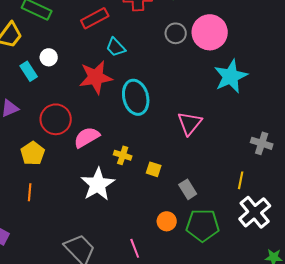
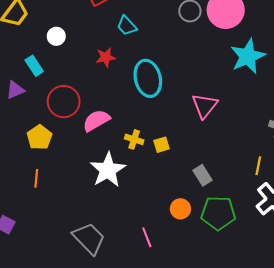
cyan rectangle: (29, 71) -> (34, 66), moved
red star: (96, 77) -> (106, 57), size x0.6
yellow square: (154, 169) -> (161, 145), moved, turned -35

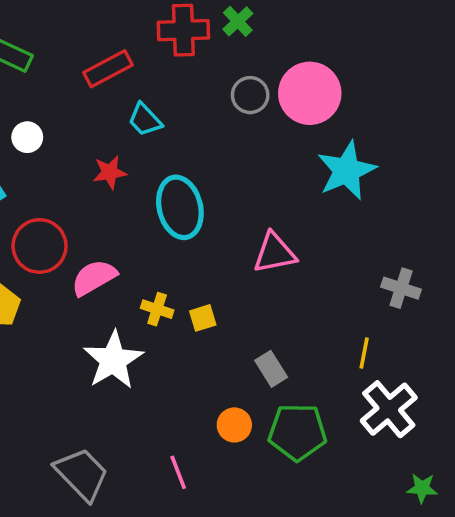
pink triangle: (205, 106) -> (275, 253), turned 40

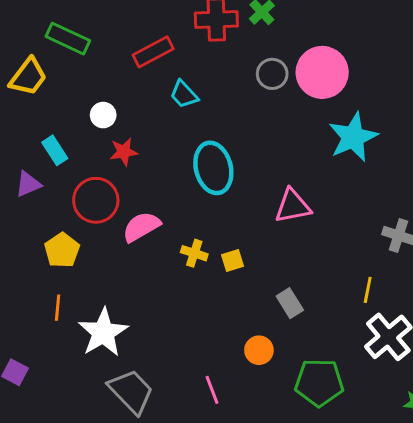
white circle: (27, 137) -> (103, 115), moved
red star: (110, 172) -> (124, 152), moved
white star: (113, 360) -> (103, 333), moved
green pentagon: (297, 432) -> (319, 383), moved

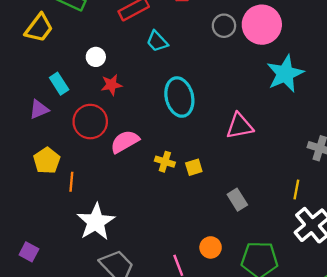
yellow pentagon: (62, 250) -> (47, 161), moved
orange line: (58, 308) -> (71, 182), moved
orange circle: (259, 350) -> (211, 247), moved

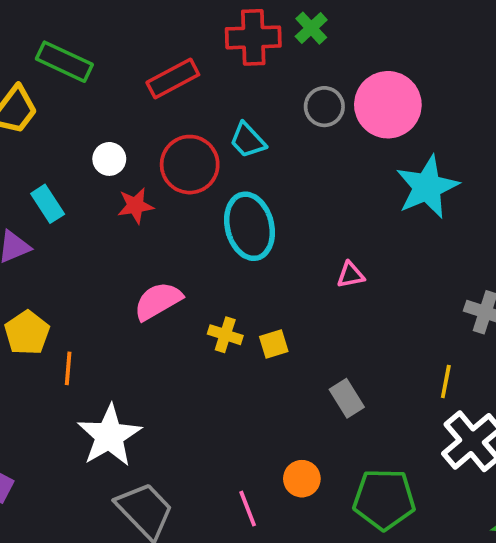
cyan trapezoid: (157, 41) -> (248, 140), moved
red circle: (90, 122) -> (190, 165), moved
pink triangle: (240, 126) -> (350, 275), size x0.6

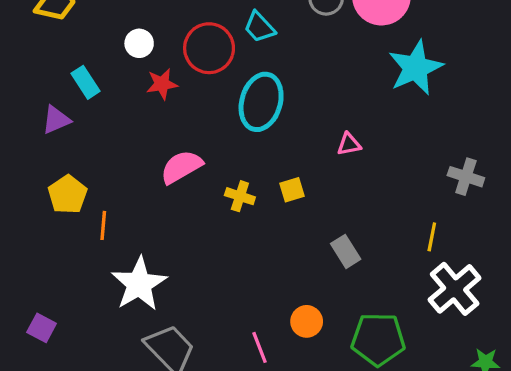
cyan ellipse: (250, 226) -> (261, 102), turned 30
yellow square: (274, 344) -> (292, 190), moved

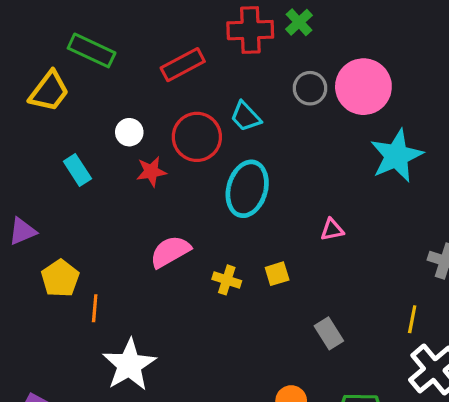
purple triangle: (56, 120) -> (22, 231), moved

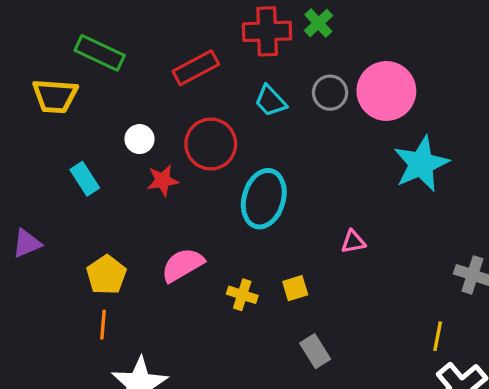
yellow trapezoid: (49, 91) -> (55, 96), turned 57
cyan trapezoid: (246, 116) -> (270, 101), moved
yellow pentagon: (60, 278) -> (106, 275), moved
gray rectangle: (329, 333) -> (315, 351), moved

